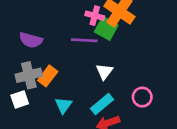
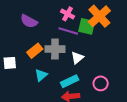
pink cross: (95, 16) -> (67, 14), moved
green square: (106, 28) -> (87, 26), turned -30
gray cross: (29, 75) -> (55, 49), moved

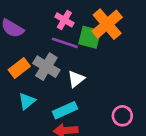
gray cross: (55, 49) -> (46, 67), turned 30
pink circle: (101, 83) -> (122, 116), moved

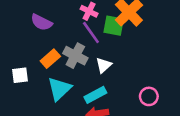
purple line: (65, 43) -> (91, 32), turned 40
cyan triangle: (27, 101) -> (59, 89), size x1.5

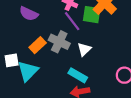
cyan triangle: (59, 89) -> (28, 71), moved
cyan rectangle: (95, 95) -> (78, 75), turned 60

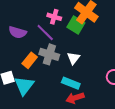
green square: (92, 15) -> (76, 25), turned 30
purple line: (72, 21) -> (45, 32), moved

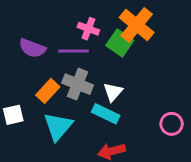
purple line: (45, 32) -> (73, 51), turned -48
cyan rectangle: (71, 83) -> (106, 114), moved
cyan triangle: (24, 86) -> (58, 127), moved

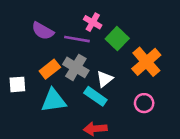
orange cross: (137, 25) -> (146, 62), moved
pink circle: (172, 124) -> (144, 103), moved
cyan triangle: (58, 127) -> (54, 101), turned 32

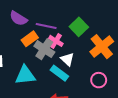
pink cross: (93, 22) -> (56, 41), moved
orange rectangle: (50, 69) -> (30, 39), moved
white triangle: (105, 79) -> (67, 59), turned -40

